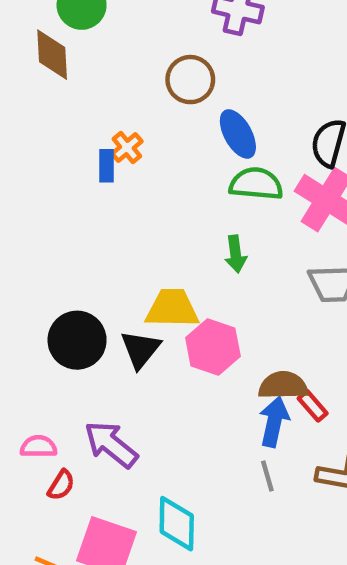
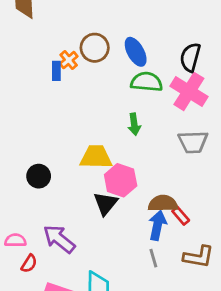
brown circle: (190, 80) -> (95, 48), moved
black circle: (77, 340) -> (39, 176), size x0.7
black triangle: (140, 349) -> (106, 203), moved

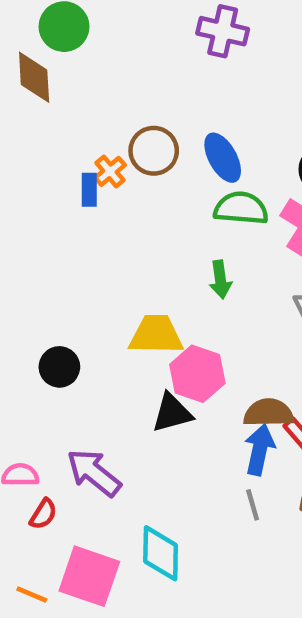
black triangle: (106, 203) -> (172, 413), turned 36

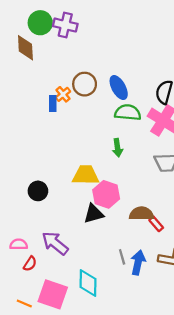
purple cross: (223, 31) -> (65, 25), moved
blue arrow: (259, 450) -> (138, 263), moved
gray line: (253, 505) -> (122, 257), moved

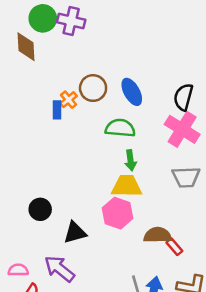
green semicircle: (128, 113) -> (120, 128), moved
yellow trapezoid: (86, 175) -> (127, 186), moved
black triangle: (94, 214) -> (75, 233), moved

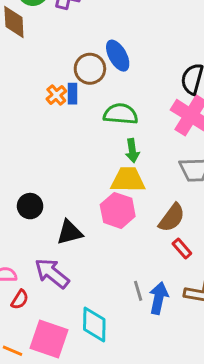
blue ellipse: (132, 92) -> (118, 56), moved
orange cross: (69, 100) -> (56, 95), moved
blue rectangle: (57, 110) -> (72, 94), moved
brown semicircle: (158, 235) -> (172, 218), moved, turned 128

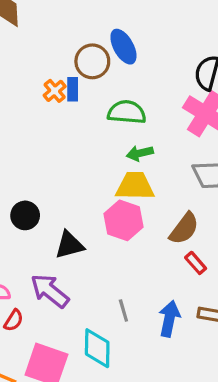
green arrow: (132, 151) -> (140, 153), turned 85
gray line: (138, 291) -> (123, 310), moved

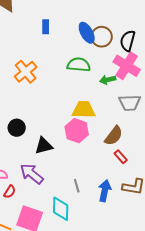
blue ellipse: (123, 47) -> (87, 33), moved
brown circle: (92, 61) -> (102, 37), moved
blue rectangle: (73, 89) -> (46, 27), moved
orange cross: (55, 91) -> (26, 72), moved, size x1.6
green arrow: (140, 153) -> (108, 80), moved

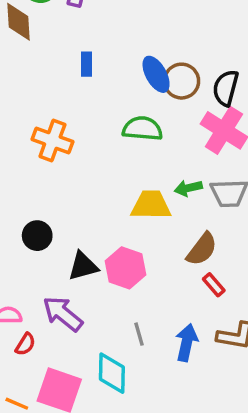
orange cross: (26, 72) -> (52, 141), turned -30
green arrow: (108, 80) -> (188, 188), moved
pink hexagon: (77, 131) -> (125, 268), moved

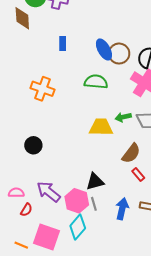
black triangle: (83, 266) -> (95, 182), moved
pink hexagon: (125, 268) -> (77, 201), moved
cyan diamond: (112, 373) -> (78, 227), turned 40

